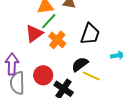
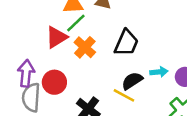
black semicircle: (80, 64) -> (132, 81), moved
red circle: (43, 75) -> (54, 82), moved

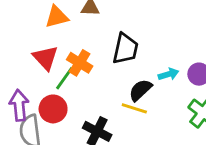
green line: (76, 23) -> (64, 78), moved
red triangle: (56, 37) -> (45, 58), turned -30

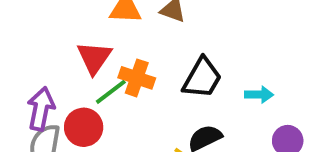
orange cross: (80, 63) -> (137, 78), turned -30
cyan arrow: (168, 74) -> (259, 95), moved

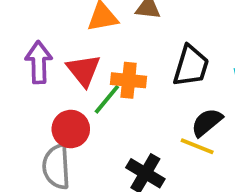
purple arrow: (41, 109) -> (39, 62), moved
red circle: (84, 127) -> (71, 129), moved

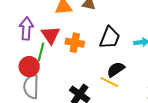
green line: (107, 99) -> (41, 52), moved, turned -30
red circle: (71, 129) -> (29, 67), moved

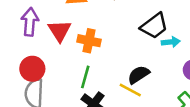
black trapezoid: (110, 38) -> (154, 26), moved, turned 30
green line: (41, 52) -> (85, 77), moved

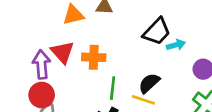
purple arrow: (30, 22) -> (41, 64), moved
green line: (85, 77) -> (113, 88), moved

